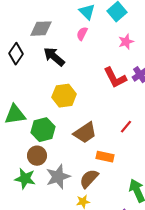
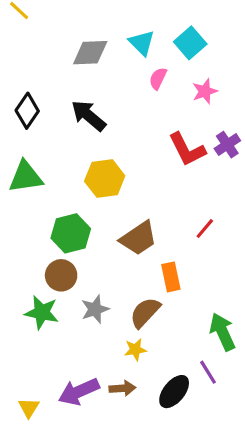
gray diamond: (41, 29) -> (90, 53), moved
pink semicircle: (82, 34) -> (158, 78), moved
green triangle: (15, 115) -> (26, 177), moved
orange rectangle: (105, 157) -> (171, 277), turned 66
gray star: (58, 177) -> (95, 309), size x0.7

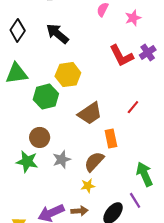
green hexagon: (71, 233) -> (46, 97), moved

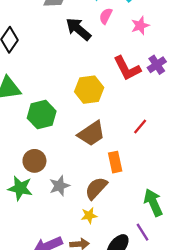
black arrow: (57, 34) -> (78, 29), moved
yellow hexagon: (68, 75) -> (89, 90), moved

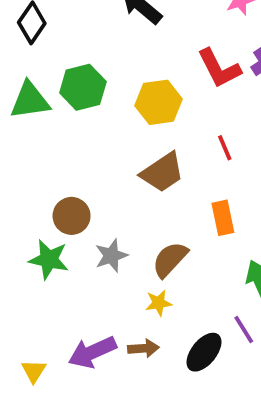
green hexagon: (42, 115) -> (83, 87), moved
red line: (140, 126) -> (225, 148), moved, turned -63
orange rectangle: (115, 162) -> (223, 218), moved

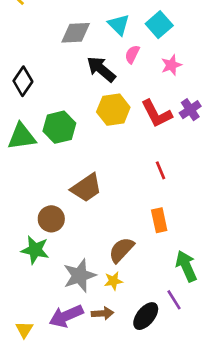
yellow hexagon: (159, 102) -> (113, 110), moved
brown trapezoid: (162, 172) -> (86, 188), moved
gray star: (111, 256) -> (80, 276), moved, size x1.4

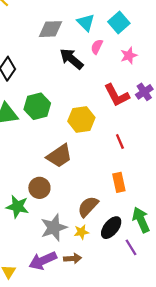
yellow hexagon: (113, 110) -> (81, 119), moved
brown circle: (51, 219) -> (39, 188), moved
black ellipse: (146, 316) -> (111, 228), moved

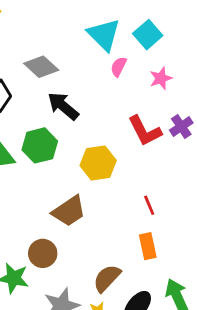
cyan triangle: (86, 22) -> (104, 35), size x1.4
gray diamond: (50, 29) -> (41, 67), moved, turned 45
black arrow: (71, 59) -> (63, 106), moved
red line: (120, 142) -> (149, 205), moved

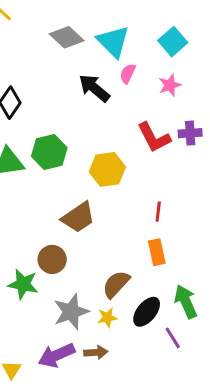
cyan square: (148, 35) -> (173, 42), moved
gray diamond: (41, 67) -> (67, 37), moved
black arrow: (63, 106) -> (94, 88), moved
purple cross: (181, 126) -> (190, 133), turned 30
red line: (149, 205) -> (158, 212), turned 30

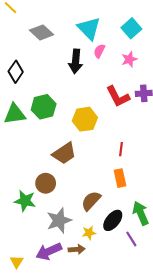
gray diamond: (67, 37) -> (41, 32), moved
black arrow: (94, 88) -> (76, 61), turned -125
yellow star: (107, 318) -> (89, 233), moved

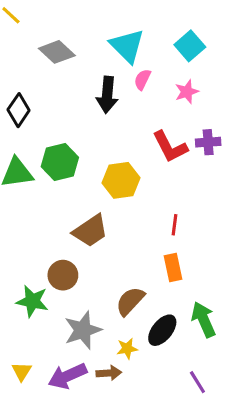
purple line: (131, 239) -> (197, 382), moved
yellow triangle: (17, 262) -> (22, 371), moved

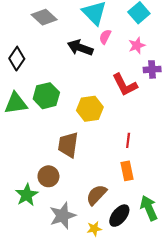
black arrow: (107, 95) -> (80, 48), turned 105
purple cross: (208, 142) -> (152, 69), moved
brown trapezoid: (90, 231) -> (68, 145), turned 132
green star: (32, 301) -> (27, 195), turned 30

